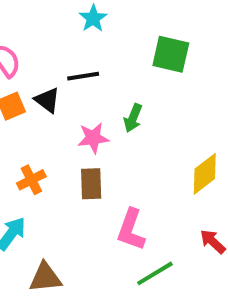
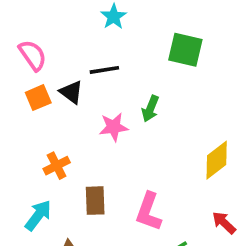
brown rectangle: (91, 184) -> (95, 201), moved

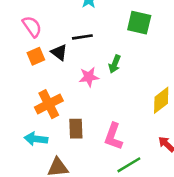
orange cross: (57, 166) -> (49, 104), size x1.5
cyan arrow: (38, 215) -> (36, 139), turned -120

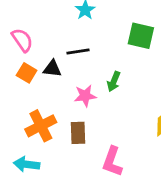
black triangle: (59, 52) -> (52, 69), turned -30
orange square: (36, 56) -> (27, 73), turned -36
brown rectangle: (76, 129) -> (78, 133), moved

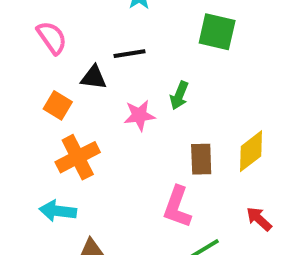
orange square: (27, 73) -> (58, 105), moved
brown rectangle: (78, 133) -> (201, 159), moved

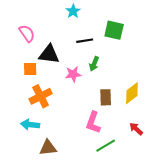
black line: (129, 54) -> (85, 41), moved
black triangle: (94, 77) -> (49, 54), size x1.5
orange square: (58, 105) -> (30, 69), turned -32

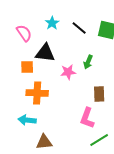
cyan star: (73, 11) -> (52, 23), moved
black line: (85, 41) -> (79, 28), moved, turned 49
orange cross: (41, 96) -> (37, 93), turned 30

